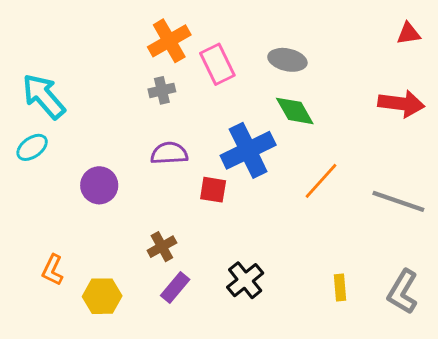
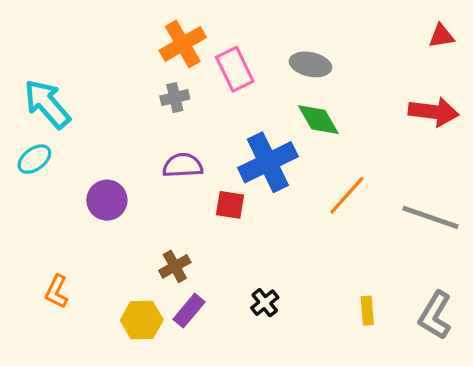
black cross: (245, 280) -> (265, 303), size x0.7
yellow hexagon: (102, 296) -> (142, 320), moved

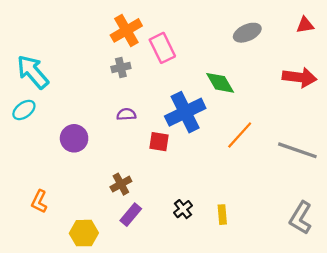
gray ellipse: (310, 64) -> (247, 33), moved, turned -36
purple semicircle: (183, 165) -> (126, 114), size x0.7
yellow rectangle: (367, 311) -> (222, 215), moved
yellow hexagon: (142, 320) -> (84, 233), moved

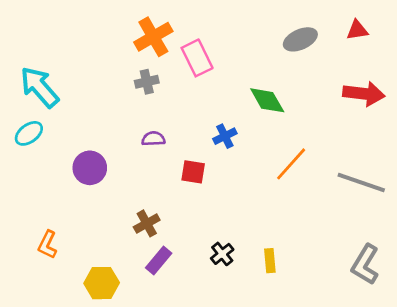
red triangle: (305, 25) -> (357, 30), moved
blue cross: (185, 112) -> (225, 136), size x0.5

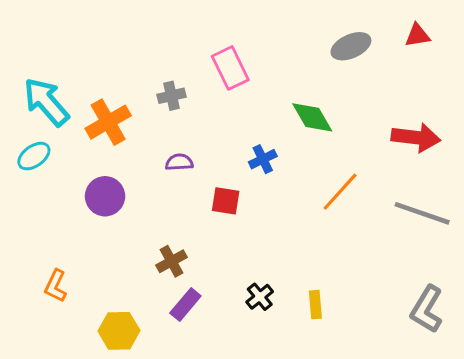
orange cross: (153, 37) -> (108, 122), moved
red arrow: (364, 94) -> (416, 137), moved

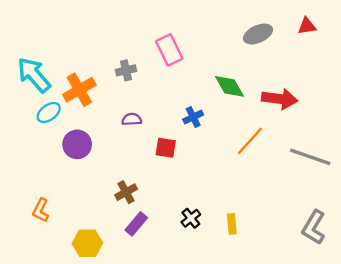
red arrow: (416, 137) -> (280, 99), moved
cyan ellipse: (34, 156) -> (49, 112), moved

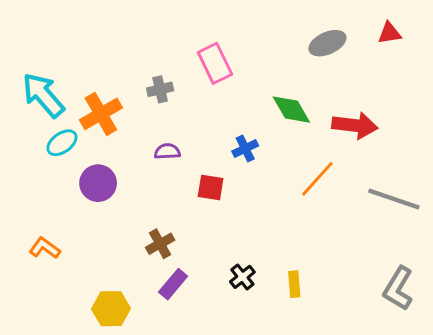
orange L-shape: (41, 210) -> (45, 248), moved, turned 100

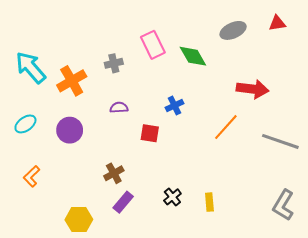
green diamond: (291, 110) -> (193, 56), moved
cyan ellipse: (62, 143) -> (25, 124), moved
orange L-shape: (45, 248) -> (32, 176), turned -80

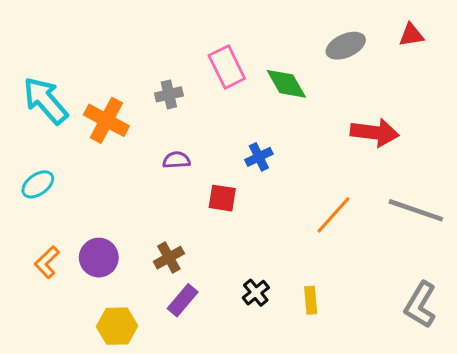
orange cross: (72, 81) -> (106, 120), turned -32
orange line: (226, 127) -> (334, 215), moved
purple circle: (70, 130) -> (99, 258), moved

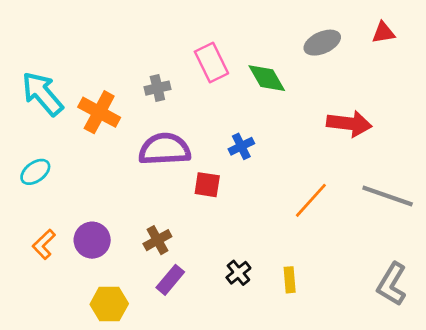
purple semicircle: (177, 160) -> (165, 149), size x2.0

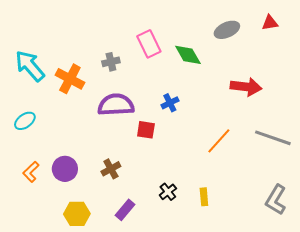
purple rectangle: (170, 280) -> (125, 210), moved

